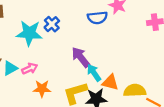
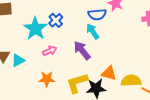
cyan star: (29, 33) -> (35, 28), turned 30
pink arrow: (30, 69) -> (50, 51), moved
cyan arrow: (94, 73) -> (93, 31), moved

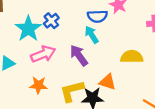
pink arrow: (50, 51) -> (43, 54), size x1.5
yellow semicircle: (131, 81) -> (132, 57), moved

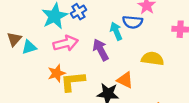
blue semicircle: (97, 16) -> (133, 22), moved
orange star: (38, 85) -> (57, 73), turned -30
yellow L-shape: (72, 91) -> (73, 81), moved

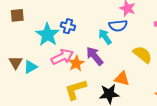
blue cross: (78, 12) -> (68, 26), turned -32
yellow semicircle: (153, 59) -> (143, 55), turned 42
orange star: (57, 73) -> (76, 63), moved

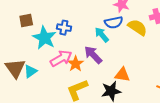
brown square: (17, 15) -> (26, 20), moved
yellow semicircle: (143, 55) -> (137, 27), moved
brown triangle: (16, 62) -> (15, 68), size x1.5

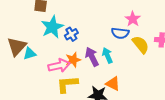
blue cross: (64, 28) -> (71, 34), moved, turned 32
cyan arrow: (102, 35) -> (107, 55), moved
pink arrow: (61, 58) -> (59, 66), moved

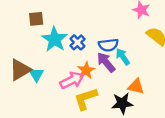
blue semicircle: (120, 33) -> (108, 45), moved
brown triangle: (17, 46) -> (20, 70), turned 30
cyan triangle: (30, 54) -> (36, 75), turned -32

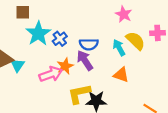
cyan arrow: (123, 57) -> (119, 48), moved
orange triangle: (136, 86) -> (121, 75), moved
yellow L-shape: (86, 99) -> (79, 94), moved

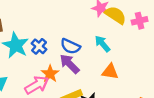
yellow semicircle: (136, 41) -> (116, 15), moved
blue semicircle: (89, 44) -> (70, 46), turned 36

